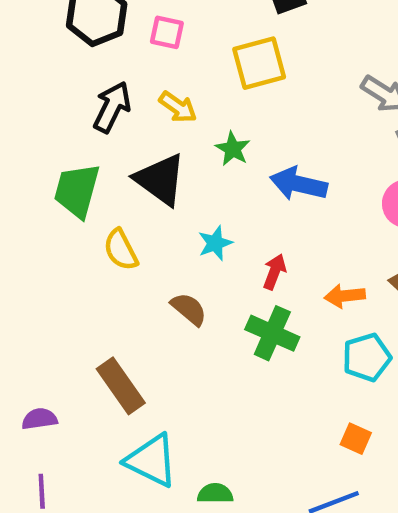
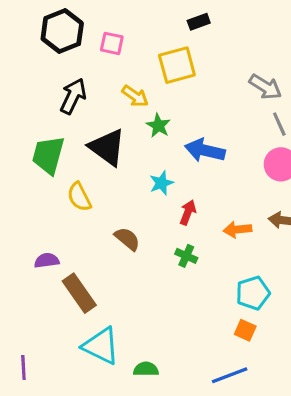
yellow arrow: (178, 107) -> (135, 96), moved
cyan star: (215, 243) -> (161, 183), moved
green cross: (272, 333) -> (186, 256), size x0.6
cyan pentagon: (367, 357) -> (253, 293), moved
purple semicircle: (40, 419) -> (47, 261), moved

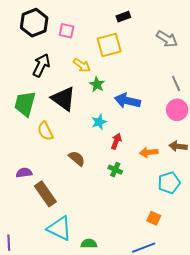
gray arrow: (265, 87) -> (167, 39), moved
cyan pentagon: (253, 293) -> (169, 183), moved

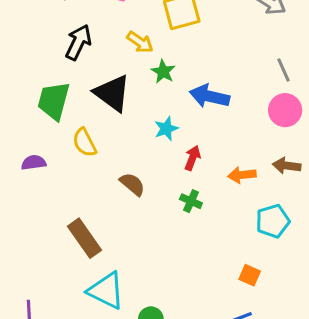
purple semicircle: (24, 173) -> (34, 163), moved

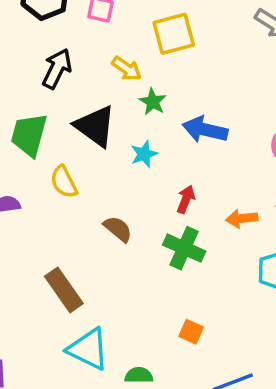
cyan star: (166, 129) -> (144, 154), moved
green cross: (191, 201) -> (184, 248), size x1.6
orange square: (250, 275) -> (191, 332), moved

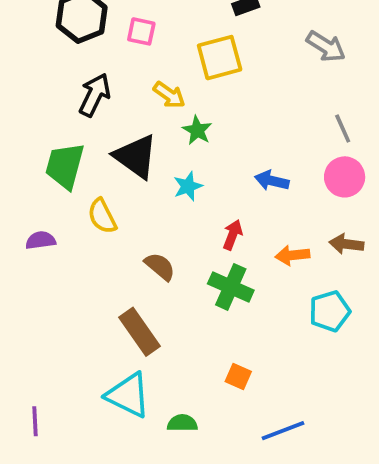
blue arrow: (205, 130) -> (272, 181), moved, size x0.7
brown rectangle: (64, 290) -> (139, 332), moved

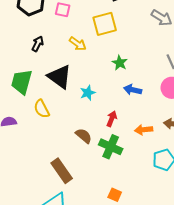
black arrow: (95, 95) -> (38, 44), size x0.7
green star: (197, 130) -> (120, 63), moved
brown semicircle: (160, 266) -> (84, 136), moved

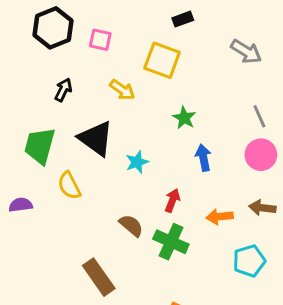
yellow square: (105, 24) -> (162, 60), turned 35
blue arrow: (133, 90) -> (203, 158), turned 66

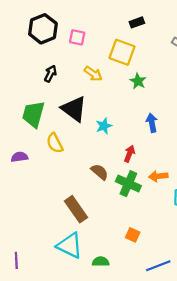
green star: (184, 118) -> (138, 81), moved
orange arrow: (220, 217) -> (158, 176), moved

